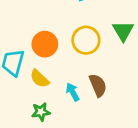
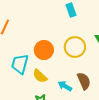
cyan arrow: (73, 92) -> (65, 86), turned -32

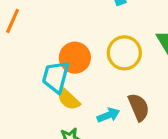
cyan trapezoid: (20, 64) -> (56, 77), moved
cyan arrow: (65, 86) -> (108, 115), turned 128

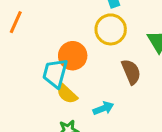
yellow circle: (124, 53) -> (111, 29), moved
brown semicircle: (139, 107) -> (131, 72), moved

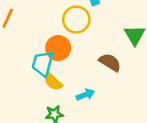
yellow circle: (111, 29) -> (76, 20), moved
brown semicircle: (131, 72) -> (110, 62), turned -35

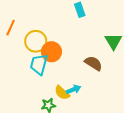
yellow circle: (76, 20) -> (36, 41), moved
yellow semicircle: (53, 82) -> (62, 93), moved

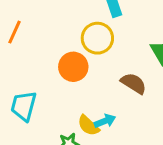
yellow circle: (36, 41) -> (97, 38), moved
cyan trapezoid: (39, 64) -> (24, 106), moved

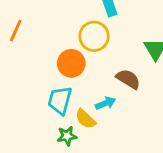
cyan trapezoid: (24, 106) -> (60, 100), moved
cyan arrow: (105, 121) -> (105, 103), moved

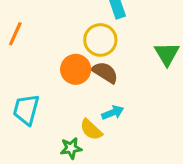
brown semicircle: (128, 79) -> (105, 72), moved
cyan trapezoid: (60, 100) -> (26, 110), moved

